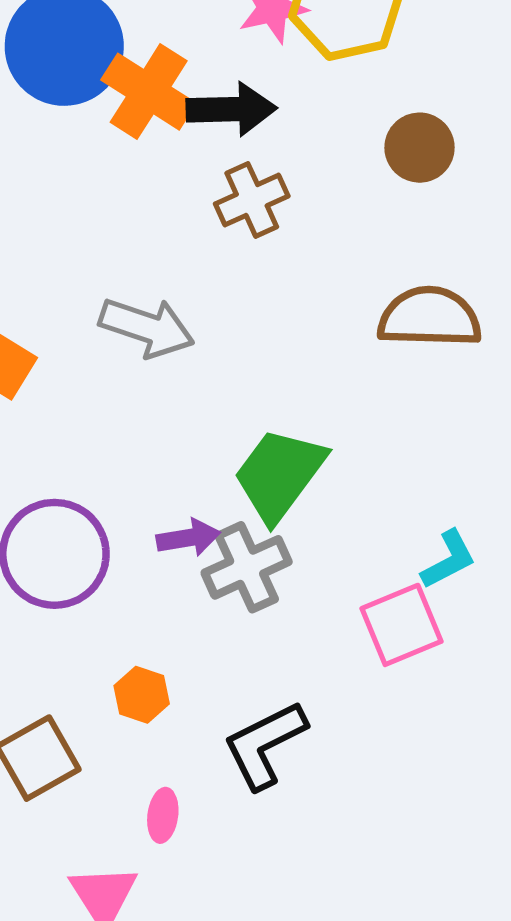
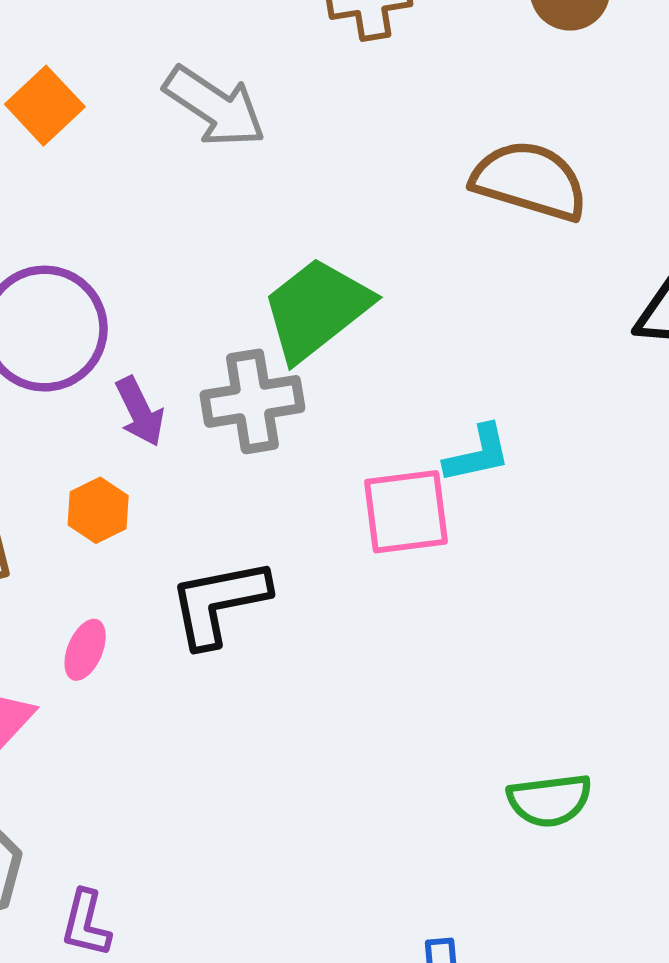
purple arrow: (188, 538) -> (140, 412), moved, turned 58

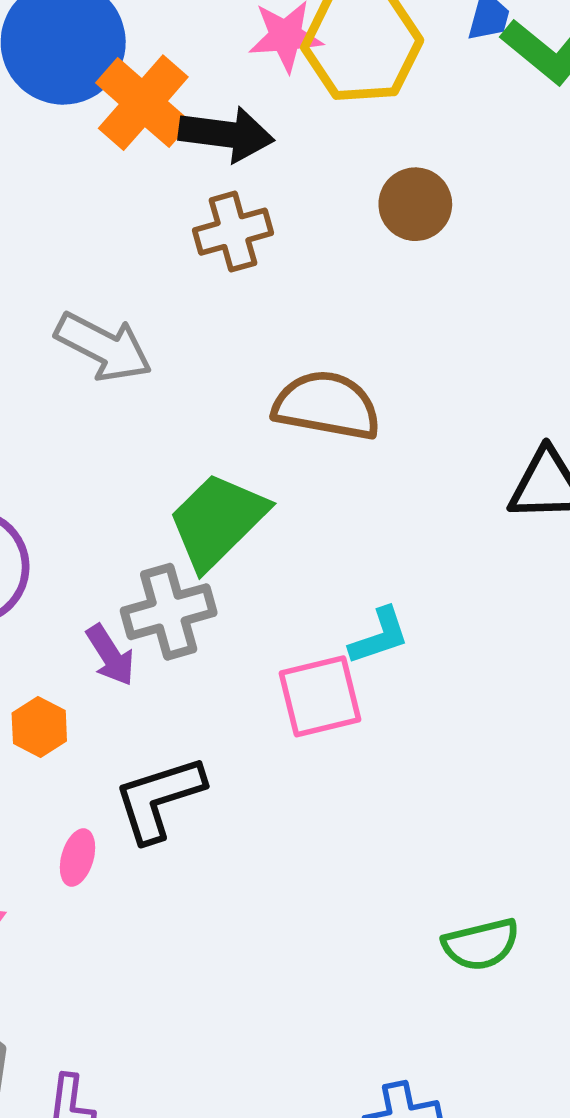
brown semicircle: (530, 181) -> (327, 405), moved
purple arrow: (140, 412) -> (110, 655), moved
pink ellipse: (85, 650) -> (77, 858), moved

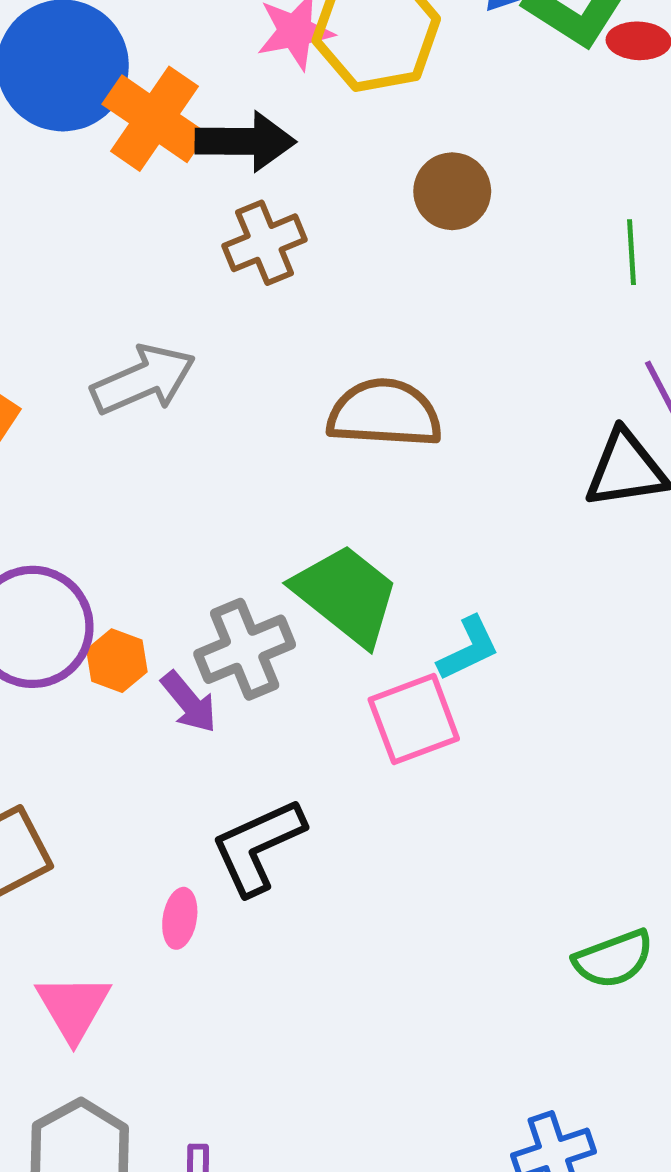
gray arrow: (104, 347) -> (143, 380), turned -44
green trapezoid: (217, 521) -> (346, 595), moved, turned 90
orange hexagon: (39, 727) -> (117, 661), moved

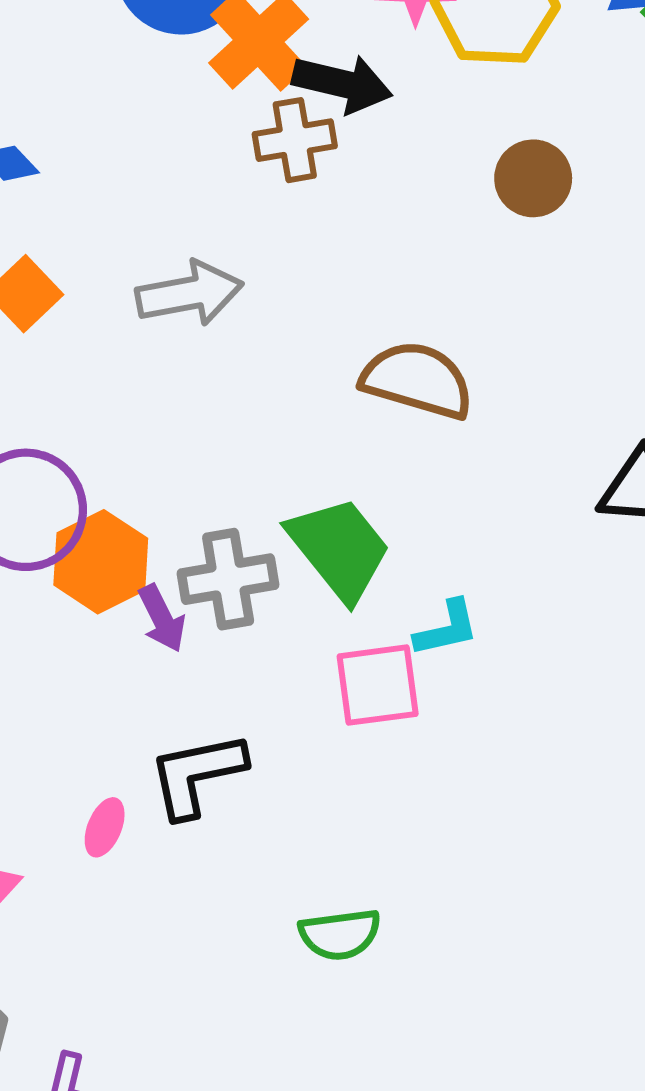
brown cross: (265, 243) -> (295, 140), moved
orange hexagon: (117, 661) -> (101, 562), size x1.6
green semicircle: (613, 959) -> (340, 934), moved

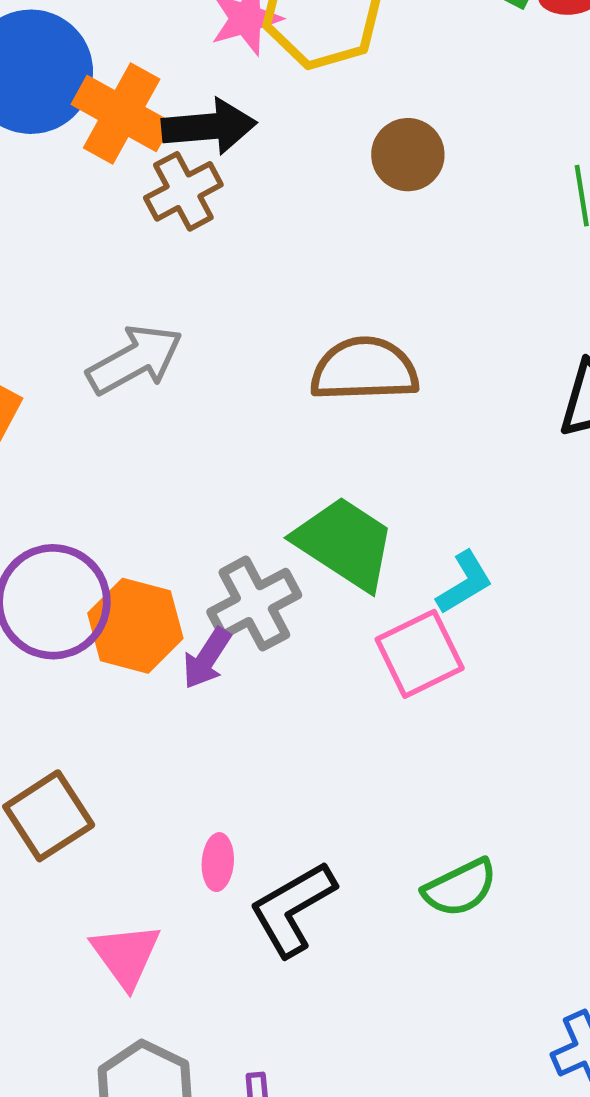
purple arrow: (162, 618) -> (207, 658), turned 78
black L-shape: (197, 775) -> (293, 909), moved

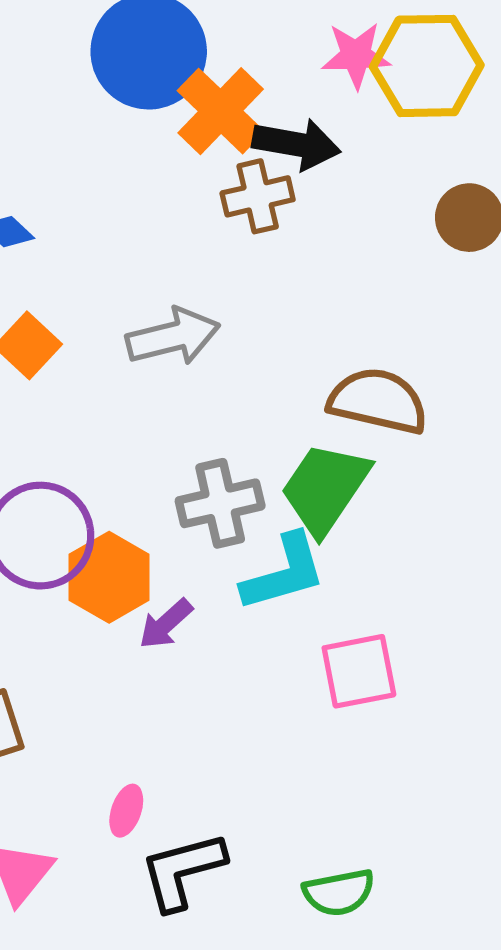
green trapezoid: (345, 543) -> (325, 488), moved, turned -104
cyan L-shape: (464, 583) -> (284, 573), moved, size x1.5
gray cross: (254, 604) -> (220, 503), moved

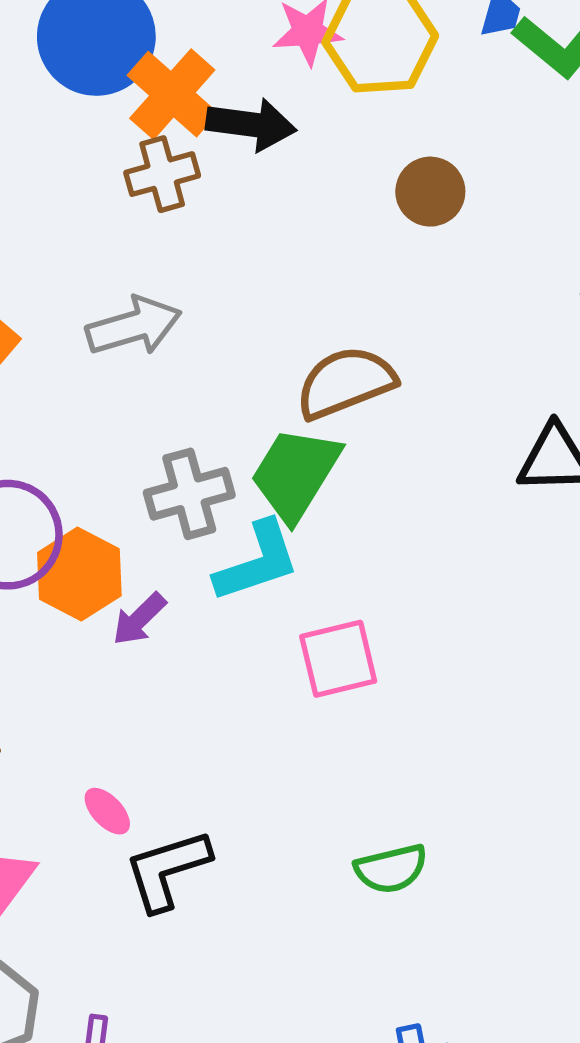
brown cross: (258, 196) -> (162, 174), moved
brown semicircle: (378, 401) -> (346, 383), turned -32
pink ellipse: (126, 811) -> (107, 811), turned -60
green semicircle: (339, 892) -> (391, 869), moved

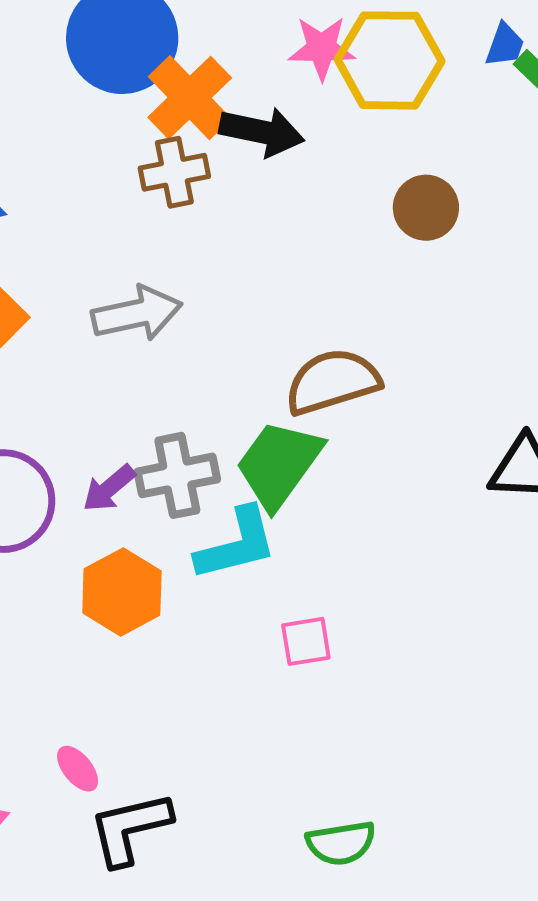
orange hexagon: (79, 574) -> (122, 592), moved
purple arrow: (139, 619) -> (109, 488), moved
pink square: (338, 659) -> (306, 641), size x0.7

